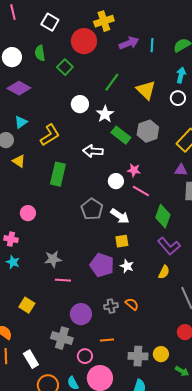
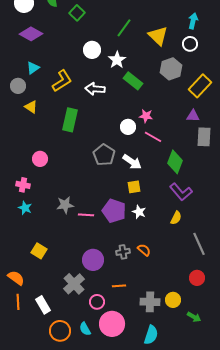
gray hexagon: (148, 131) -> (171, 69), moved
white arrow: (93, 151) -> (95, 89), moved
pink line: (63, 280) -> (86, 215), moved
gray cross: (62, 338) -> (74, 284), turned 30

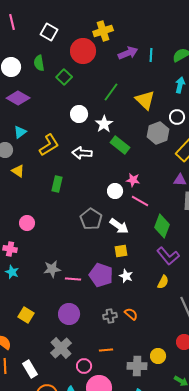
white circle: (190, 44) -> (177, 117), moved
green rectangle: (70, 120) -> (57, 184), size x0.7
purple circle: (93, 260) -> (69, 314), moved
yellow circle: (173, 300) -> (158, 356), moved

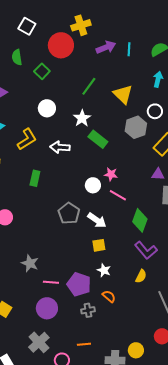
white circle: (79, 114) -> (47, 108), moved
gray star: (52, 269) -> (30, 263), turned 30
purple pentagon: (101, 275) -> (79, 284), moved
pink line: (73, 279) -> (51, 282), moved
orange semicircle: (131, 314) -> (109, 296), moved

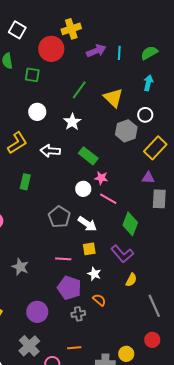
green square: (42, 71) -> (32, 75), turned -35
green rectangle: (98, 139) -> (88, 156), moved
purple L-shape: (146, 250) -> (122, 254), moved
pink line: (51, 282) -> (63, 259), moved

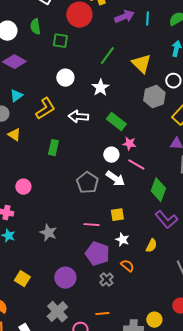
white arrow: (87, 224) -> (115, 179), moved
purple L-shape: (122, 254) -> (166, 220), moved
yellow semicircle: (131, 280) -> (151, 246), moved
gray cross: (78, 314) -> (106, 280), turned -32

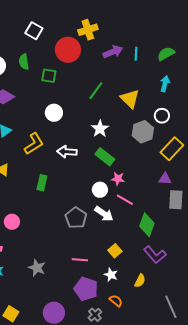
white star: (100, 88) -> (100, 129), moved
yellow square: (117, 215) -> (115, 251), moved, turned -32

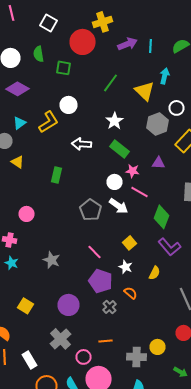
cyan arrow: (165, 84) -> (164, 76), moved
yellow L-shape: (34, 144) -> (48, 122), moved
purple triangle: (165, 179) -> (158, 163), moved
pink line: (80, 260) -> (94, 252), turned 42

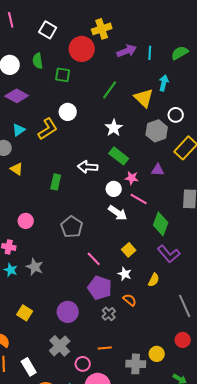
white arrow: (82, 144) -> (88, 167), moved
gray pentagon: (90, 210) -> (72, 227), moved
gray star: (52, 260) -> (35, 267), moved

